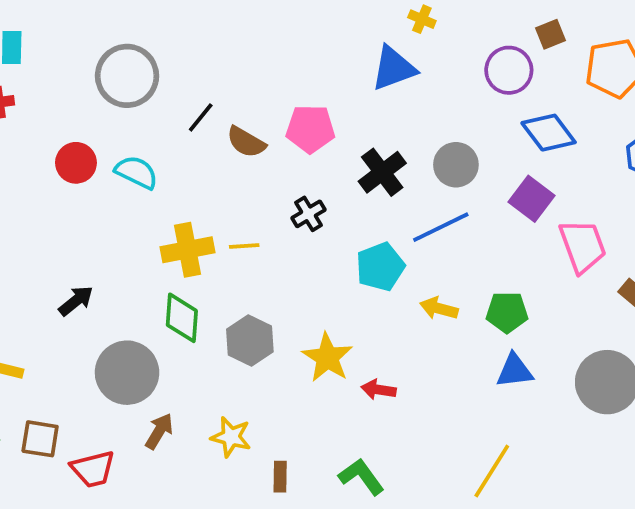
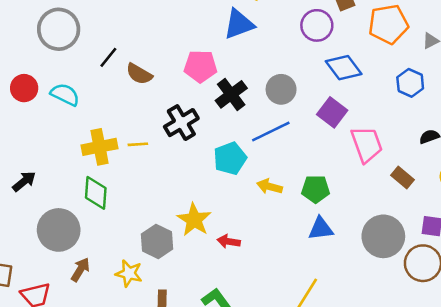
pink pentagon: (310, 129) -> (201, 66), moved
black cross: (308, 214) -> (181, 123), size x1.5
gray hexagon: (250, 341) -> (157, 241), moved

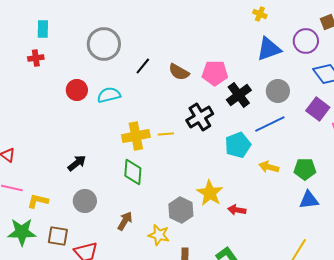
blue triangle: (239, 24) -> (269, 49), moved
brown semicircle: (139, 74) -> (179, 72), moved
cyan semicircle: (65, 94) -> (109, 95), turned -40
gray circle: (59, 230) -> (85, 201), moved, size x0.7
brown arrow: (80, 270) -> (125, 221), moved

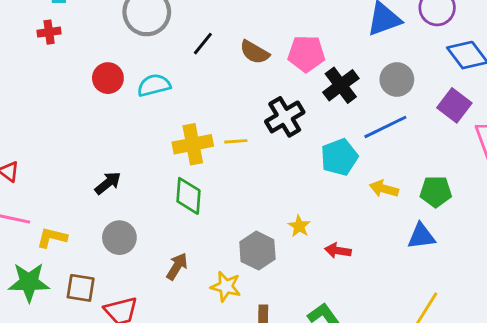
yellow star: (210, 193) -> (299, 226), size x0.6
blue triangle: (309, 200) -> (421, 236), moved

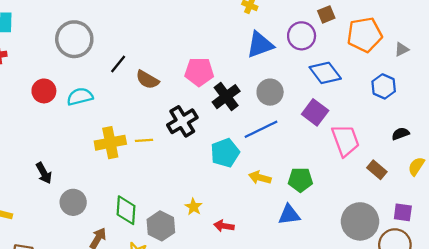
brown semicircle: (255, 52) -> (147, 80), moved
black arrow: (108, 183) -> (44, 173), turned 100
green diamond: (188, 196) -> (126, 210), moved
gray circle: (119, 238) -> (73, 202), moved

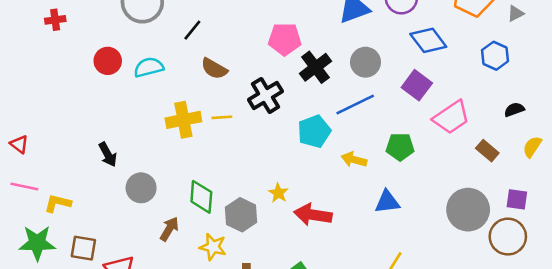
brown semicircle: (147, 80) -> (214, 69), moved
pink trapezoid: (345, 140) -> (451, 117), turned 76
green pentagon: (300, 180) -> (400, 147), moved
red arrow: (224, 226) -> (313, 215), size x1.6

